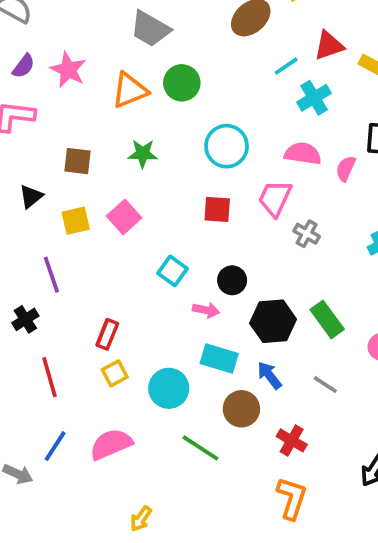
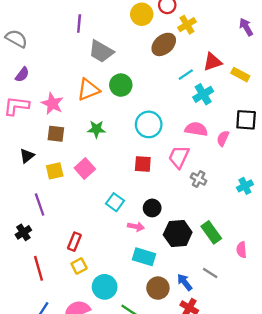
pink star: (68, 70) -> (52, 104), moved
blue arrow: (269, 375) -> (185, 282), moved
cyan circle: (169, 388) -> (105, 287), moved

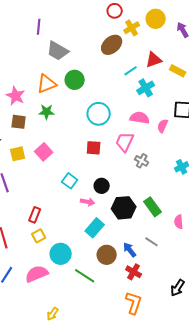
yellow circle: (142, 14) -> (156, 19), moved
green star: (96, 129) -> (47, 112), moved
cyan rectangle: (144, 257) -> (95, 228), turned -66

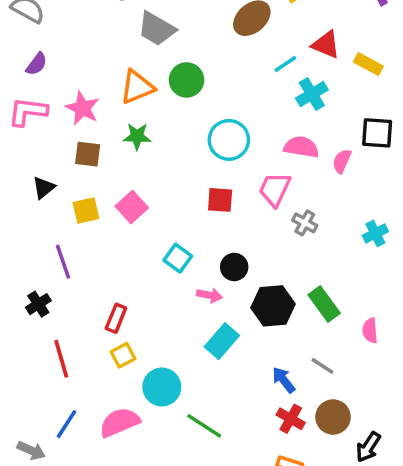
red triangle: (154, 60) -> (326, 45), turned 42
brown circle: (107, 255) -> (333, 417), moved

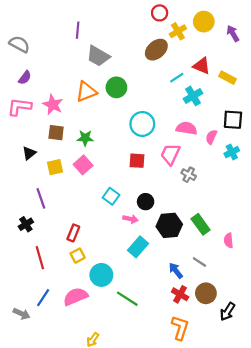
green star: (137, 136) -> (85, 138), moved
cyan cross: (375, 233) -> (232, 152), moved

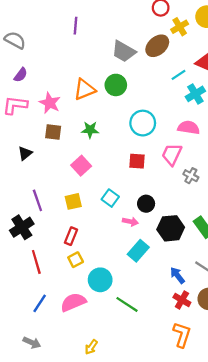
gray trapezoid: (98, 56) -> (124, 51), moved
green star: (85, 138) -> (90, 130), moved
yellow square: (55, 167) -> (73, 201), moved
black cross: (26, 224) -> (22, 227), size x1.5
gray arrow: (22, 314) -> (32, 343), moved

